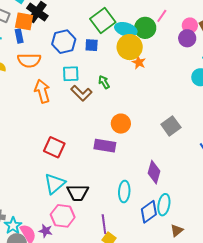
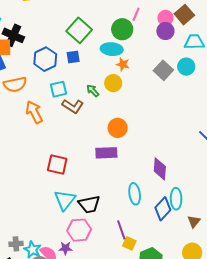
cyan ellipse: (126, 29) -> (112, 49), moved
yellow circle: (130, 47) -> (113, 83), moved, size x0.7
gray square: (171, 126) -> (163, 70), moved

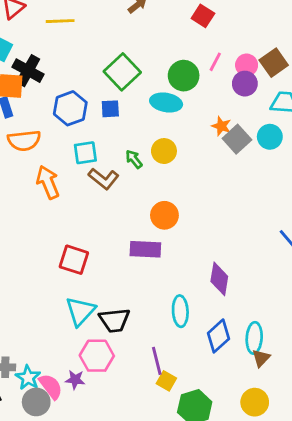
pink line: (136, 14) -> (215, 62), moved
orange star: (123, 64) -> (221, 126), moved
cyan ellipse: (176, 199) -> (254, 338), moved

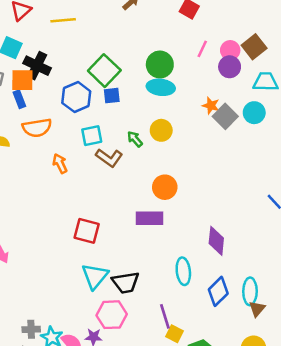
green square: (122, 72) -> (104, 71), moved
green circle: (184, 76) -> (160, 65), moved
orange arrow: (48, 182) -> (60, 164), size x0.7

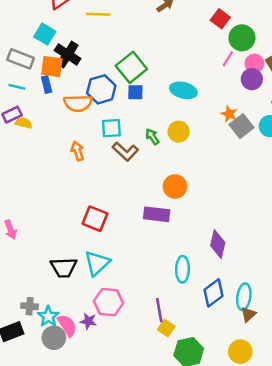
green circle: (160, 65) -> (242, 38), moved
orange semicircle: (37, 128) -> (78, 103), moved
black trapezoid: (126, 282) -> (64, 267), moved

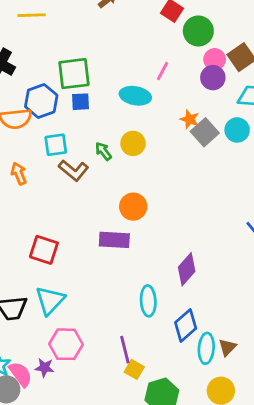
pink line: (228, 59) -> (162, 71), moved
green square: (131, 67) -> (74, 74), turned 36
purple diamond: (218, 244) -> (187, 269), turned 32
cyan ellipse: (244, 297) -> (206, 348), moved

